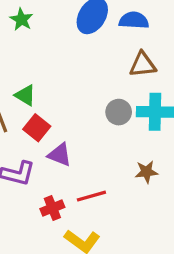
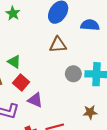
blue semicircle: (134, 20) -> (90, 25), moved
brown triangle: (143, 65) -> (58, 45), moved

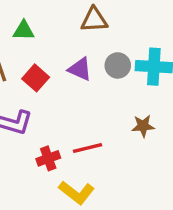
green triangle: (14, 62) -> (24, 30), moved, turned -32
purple triangle: (35, 100) -> (80, 69), moved

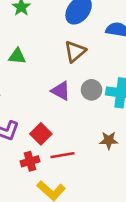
brown triangle: (94, 20) -> (75, 51), turned -40
red square: (36, 78) -> (41, 134), moved

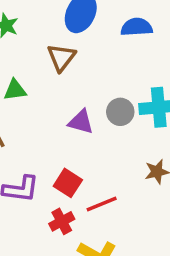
brown triangle: (75, 51) -> (61, 57), moved

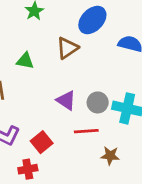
red line: (102, 204) -> (86, 131), moved

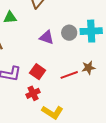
red line: (86, 131) -> (69, 75), moved

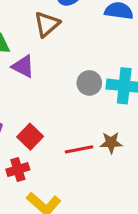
purple triangle: (47, 37) -> (23, 66), moved

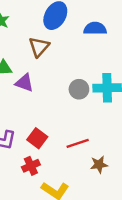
brown star: (111, 143) -> (99, 165), moved

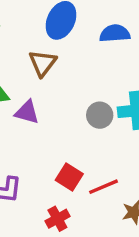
red square: (37, 138) -> (69, 177), moved
red cross: (31, 166) -> (57, 219), moved

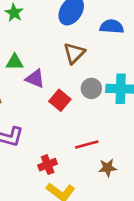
brown triangle: (43, 63) -> (74, 53), moved
red square: (69, 177) -> (60, 100), moved

